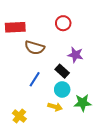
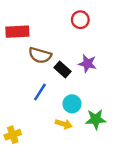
red circle: (63, 23) -> (80, 20), moved
black rectangle: (62, 71) -> (62, 69), moved
yellow cross: (19, 116) -> (13, 135), moved, turned 32

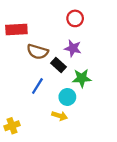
purple star: (87, 64) -> (73, 48), moved
green star: (96, 119) -> (82, 78), moved

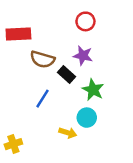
green star: (82, 78) -> (93, 90), turned 30
cyan circle: (67, 97) -> (87, 118), moved

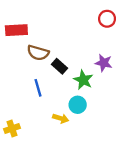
red circle: (85, 21) -> (107, 19), moved
purple star: (83, 56) -> (104, 63), moved
blue line: (42, 99) -> (38, 88), turned -48

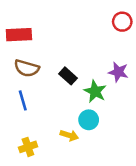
brown semicircle: (38, 53) -> (27, 68), moved
blue line: (38, 88) -> (23, 100), moved
yellow cross: (12, 129) -> (28, 147), moved

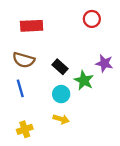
red circle: (122, 22) -> (92, 19), moved
red rectangle: (19, 35) -> (32, 26), moved
cyan circle: (89, 120) -> (61, 94), moved

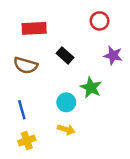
purple star: (104, 63) -> (113, 55), moved
black rectangle: (60, 67) -> (65, 55), moved
blue line: (20, 88) -> (22, 110), moved

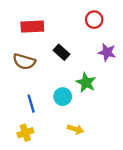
blue line: (22, 110) -> (31, 104), moved
yellow arrow: (66, 129) -> (75, 129), moved

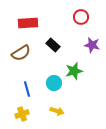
brown semicircle: (24, 62) -> (21, 53), turned -48
green star: (86, 83) -> (74, 71), turned 30
yellow arrow: (75, 129) -> (57, 111), moved

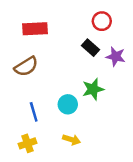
black rectangle: (53, 45) -> (90, 48), moved

